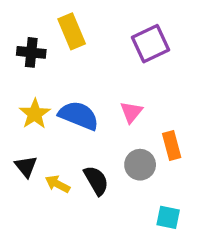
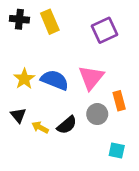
black cross: (31, 52) -> (19, 19), moved
pink triangle: (131, 112) -> (91, 78), size x1.6
black semicircle: (96, 181) -> (67, 125), turned 80

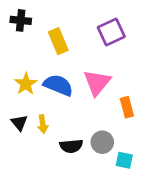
yellow rectangle: (50, 22) -> (58, 41), moved
gray circle: (97, 114) -> (102, 142), moved
black semicircle: (67, 125) -> (71, 146), moved, turned 35
yellow arrow: (40, 127) -> (43, 124), moved, turned -126

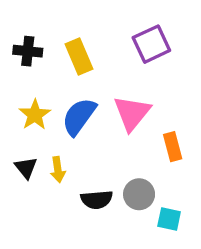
black cross: (21, 20) -> (28, 51), moved
blue semicircle: (58, 85) -> (79, 117), turned -76

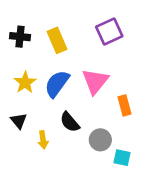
yellow arrow: (58, 170) -> (43, 140), moved
black semicircle: (97, 200) -> (70, 122), moved, turned 55

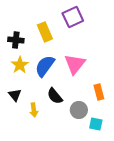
purple square: (109, 31) -> (73, 17), moved
black cross: (20, 37) -> (16, 40), moved
orange rectangle: (125, 105) -> (99, 92), moved

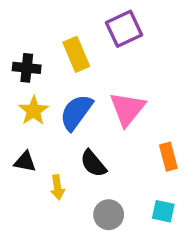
black triangle: (15, 95) -> (25, 162), turned -40
gray circle: (79, 110) -> (109, 215), moved

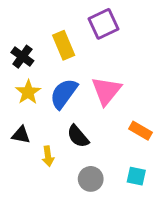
black cross: (27, 68) -> (22, 57), turned 30
orange rectangle: (168, 157) -> (141, 131), turned -45

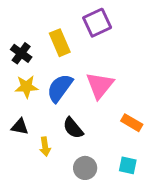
yellow star: (28, 92) -> (26, 87), turned 30

